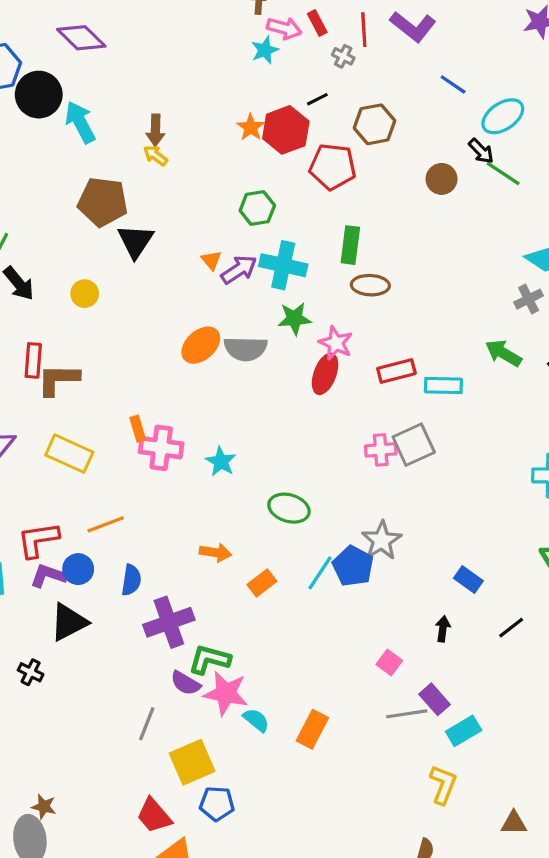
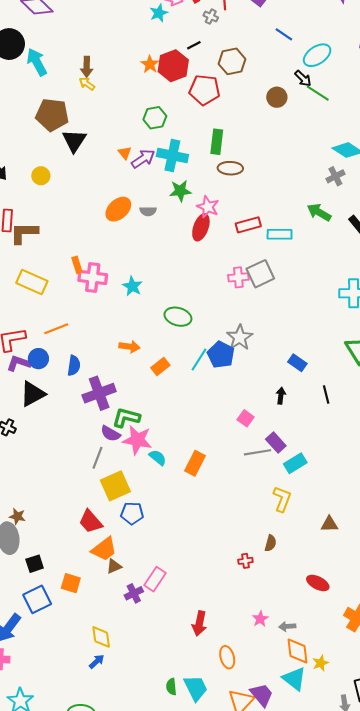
gray semicircle: (246, 349) -> (148, 211), size x0.6
black line: (511, 628) -> (326, 394), turned -66
gray line: (147, 724) -> (97, 458), moved

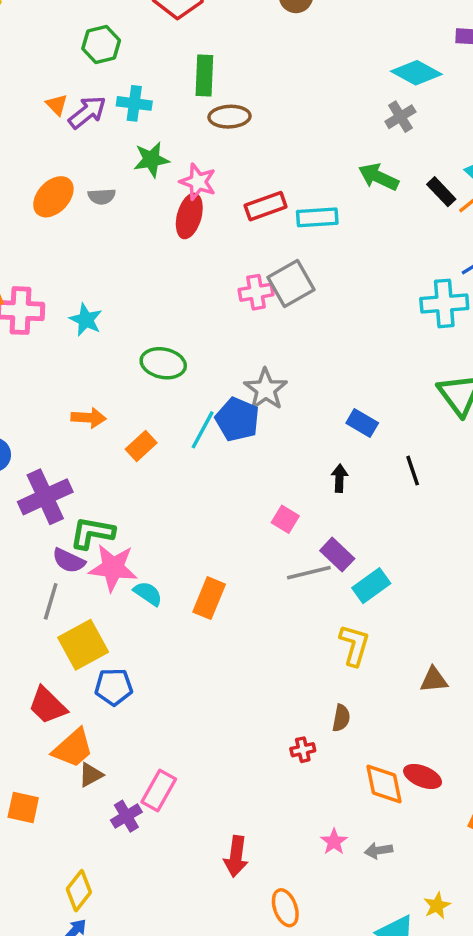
cyan cross: (172, 156) -> (134, 103), size x0.7
yellow diamond: (101, 637) -> (79, 891), turned 50
orange diamond: (297, 651) -> (384, 784), moved

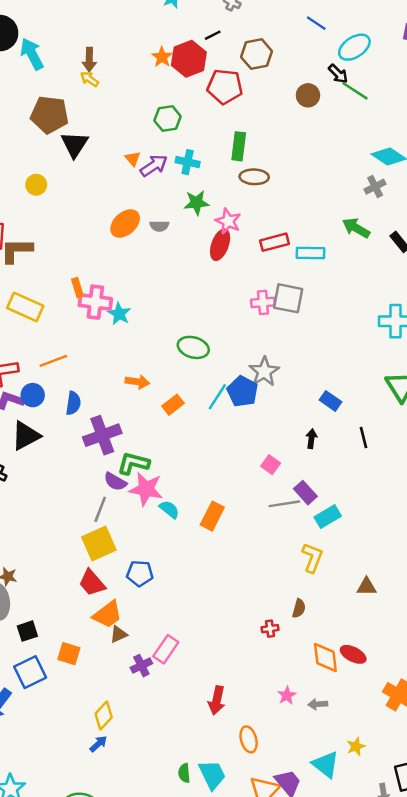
gray square: (291, 283) -> (288, 298), turned 36
cyan star: (86, 320) -> (119, 314), moved
yellow square: (83, 645) -> (99, 543), moved

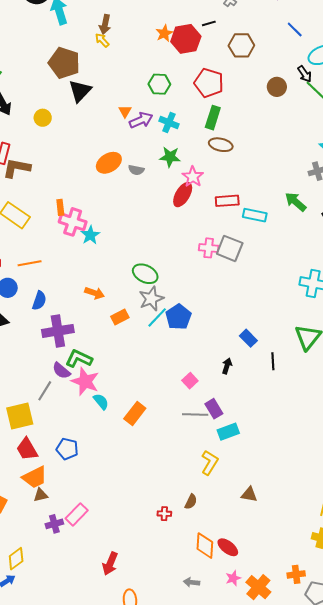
red pentagon: (225, 87) -> (209, 83), moved
gray star: (264, 372) -> (151, 299), moved
black line: (363, 438) -> (273, 361), moved
yellow square: (99, 543) -> (20, 416), moved
pink star: (287, 695) -> (233, 578), moved

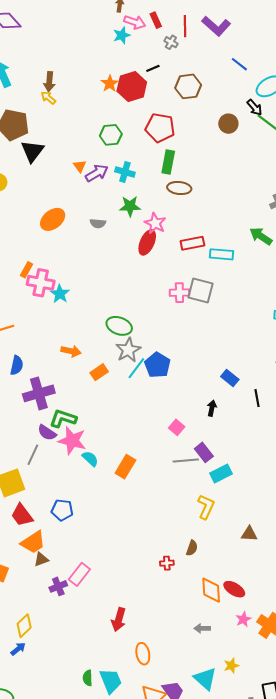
orange ellipse: (109, 163) -> (53, 219), moved
orange rectangle: (60, 207) -> (27, 270), turned 42

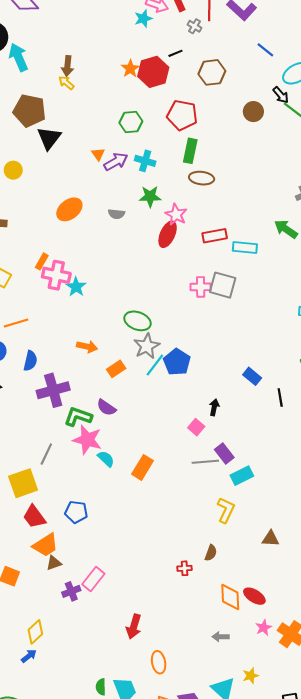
black arrow: (212, 408) -> (214, 407), moved
purple semicircle: (47, 433) -> (106, 407), moved

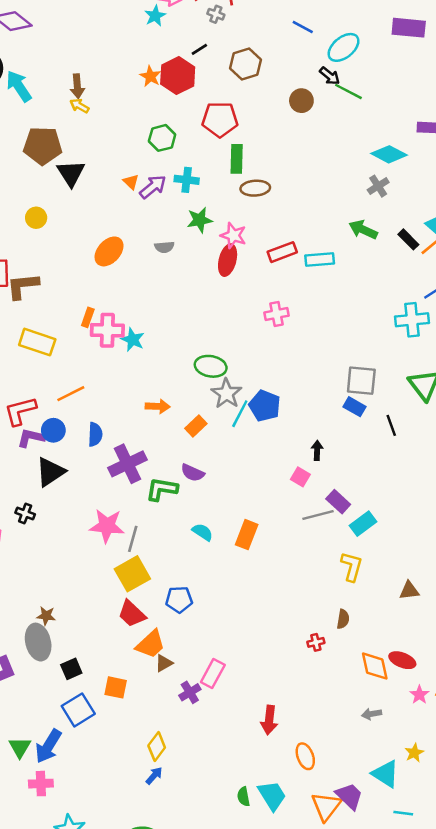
gray square: (223, 285) -> (361, 381), moved
pink star: (87, 440) -> (107, 526), moved
yellow square: (23, 483) -> (132, 574), moved

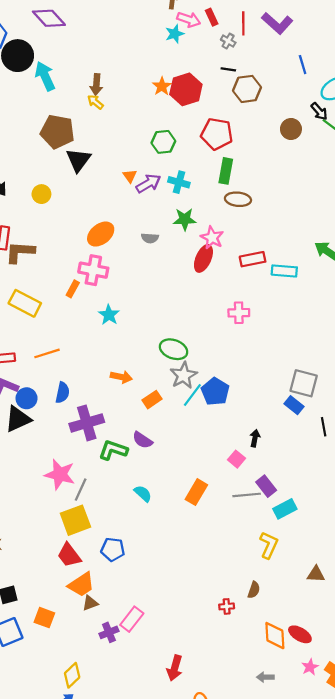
blue line: (303, 27) -> (303, 65), turned 36
black line: (199, 49) -> (228, 69), moved, turned 32
pink cross: (107, 330) -> (93, 270), moved
blue circle: (53, 430) -> (27, 398), moved
orange rectangle: (247, 535) -> (196, 492), moved

